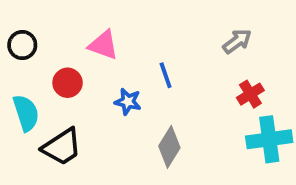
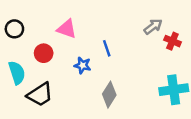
red cross: (250, 94) -> (172, 41), moved, turned -35

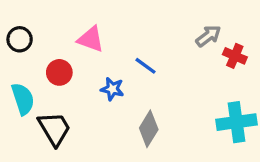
blue line: (107, 48) -> (145, 66), turned -35
black trapezoid: (40, 95) -> (54, 129), turned -88

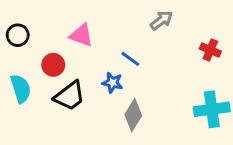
gray arrow: (208, 36) -> (161, 20), moved
blue star: (112, 89) -> (113, 83), moved
black trapezoid: (54, 129) -> (70, 96), moved, turned 84

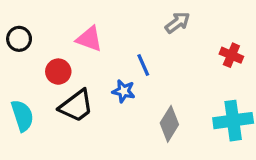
blue line: (130, 59) -> (143, 65), turned 30
cyan semicircle: (21, 89) -> (22, 116), moved
gray diamond: (133, 115) -> (169, 124), moved

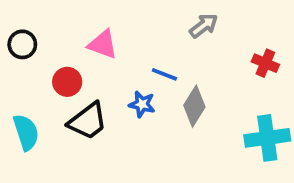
blue line: (143, 65) -> (164, 74), turned -45
gray diamond: (169, 124) -> (194, 106), moved

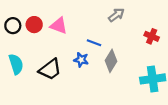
red circle: (67, 82) -> (34, 25), moved
cyan semicircle: (26, 132) -> (16, 64), moved

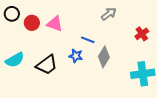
black circle: (13, 26) -> (12, 14), moved
red cross: (152, 36) -> (142, 34), turned 32
cyan semicircle: (16, 64) -> (15, 60), turned 78

